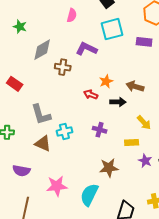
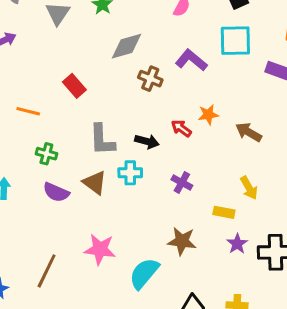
black arrow: (118, 102) -> (147, 141), moved
purple semicircle: (21, 171) -> (56, 192), moved

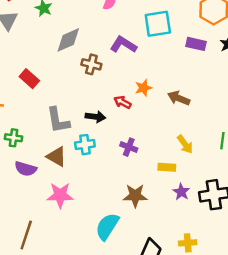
pink star: (100, 249) -> (60, 195), moved

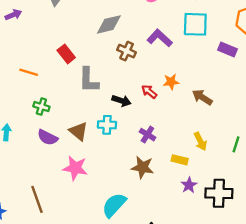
gray L-shape: (58, 120) -> (89, 80), moved
brown star: (135, 196) -> (143, 167), moved
brown line: (26, 235) -> (37, 199), turned -48

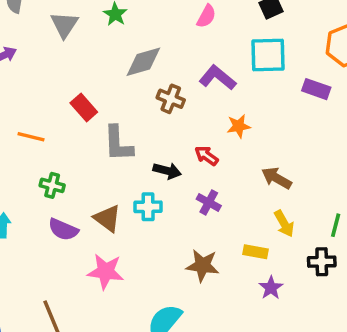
orange star: (171, 82) -> (239, 126), moved
brown arrow: (202, 97) -> (277, 178), moved
purple cross: (147, 135) -> (209, 202), moved
black cross: (219, 193) -> (322, 262), moved, size x0.7

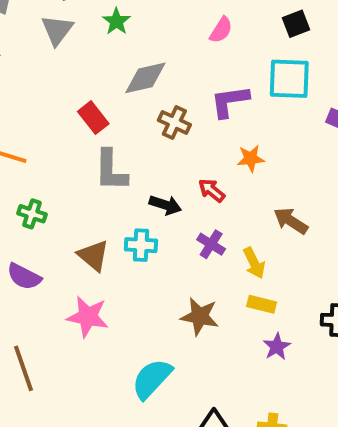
purple L-shape: (218, 78) -> (230, 101), turned -51
red rectangle: (84, 108) -> (93, 118), moved
yellow arrow: (284, 224) -> (254, 263), moved
purple semicircle: (63, 229) -> (24, 277), moved

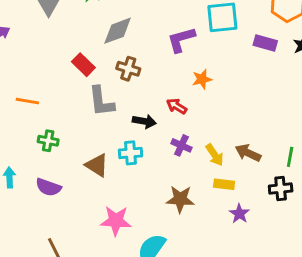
brown cross: (174, 122) -> (128, 69), moved
brown arrow: (291, 221) -> (248, 153), moved
pink star: (88, 317) -> (116, 221), moved

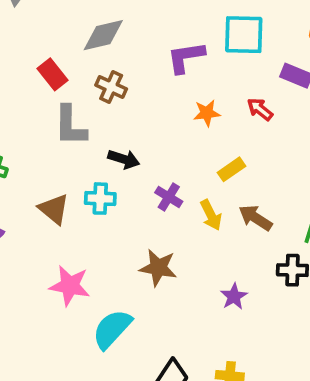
red arrow: (177, 106) -> (260, 109), moved
yellow rectangle: (224, 184) -> (231, 169), moved, turned -48

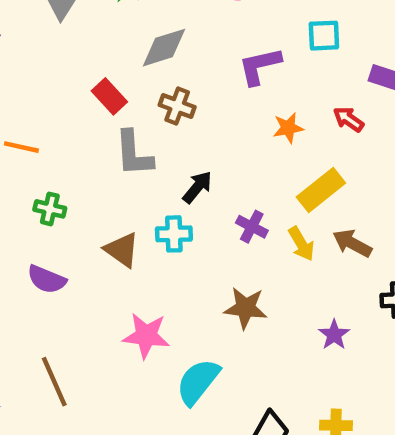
cyan square: (244, 35) -> (324, 36), size x0.7
black arrow: (124, 159) -> (197, 187), turned -64
yellow rectangle: (231, 169) -> (321, 190), size x1.5

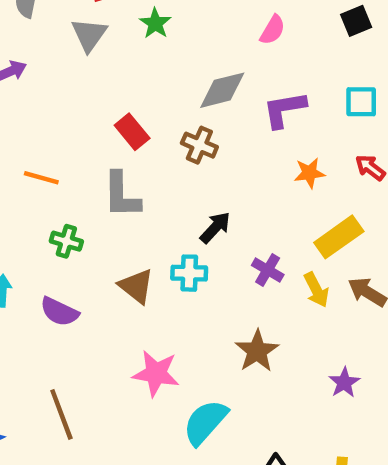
cyan square: (324, 36) -> (361, 102), moved
gray diamond: (164, 48) -> (222, 90), moved
gray L-shape: (134, 153) -> (122, 195), moved
brown star: (246, 308) -> (257, 351), turned 30

